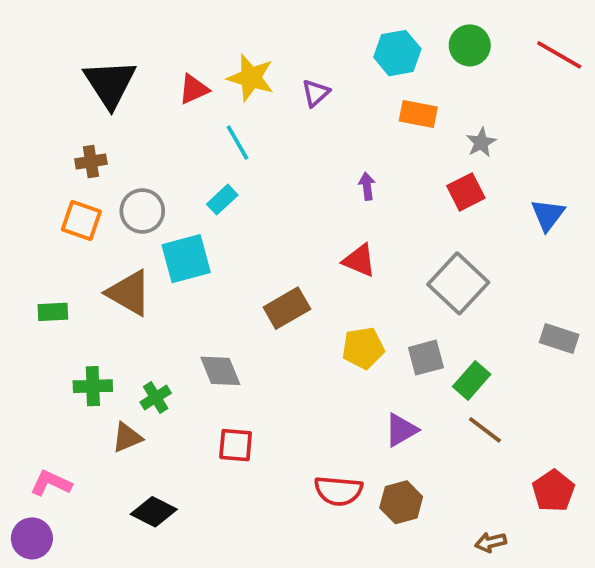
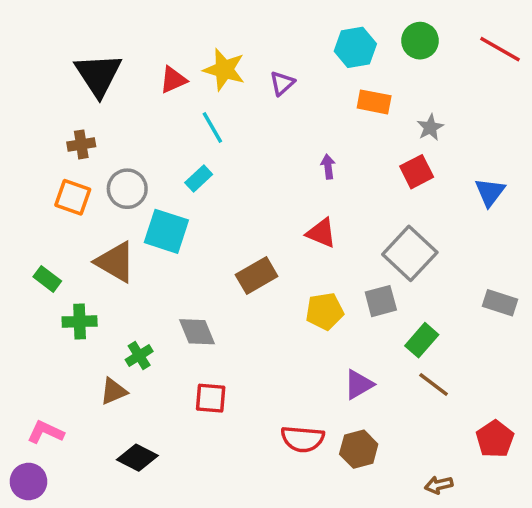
cyan square: (186, 259) -> (166, 231), turned 33
green rectangle: (53, 312) -> (47, 279), turned 40
gray square: (426, 358) -> (381, 301), moved
green cross: (93, 386) -> (80, 321), moved

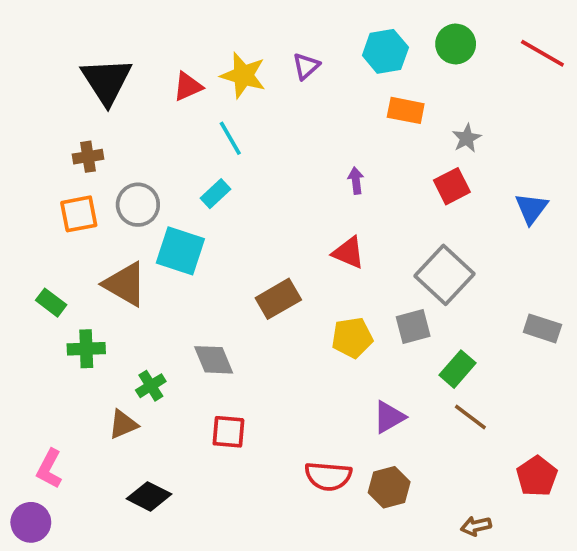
purple triangle: (282, 83) -> (306, 66), moved
orange square: (73, 197) -> (79, 214), turned -30
pink L-shape: (46, 432) -> (49, 469), turned -87

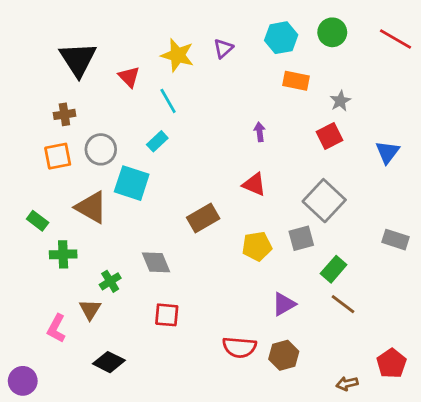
red triangle: (188, 86) -> (129, 77), moved, turned -50
brown triangle: (123, 424) -> (90, 310), turned -35
pink L-shape: (49, 469) -> (56, 328), moved
red pentagon: (537, 476) -> (391, 363), moved

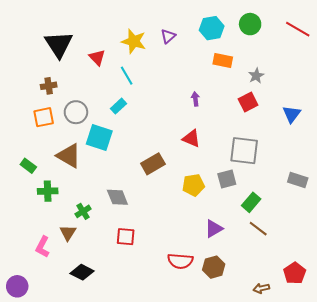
gray square: (324, 201) -> (244, 151), turned -36

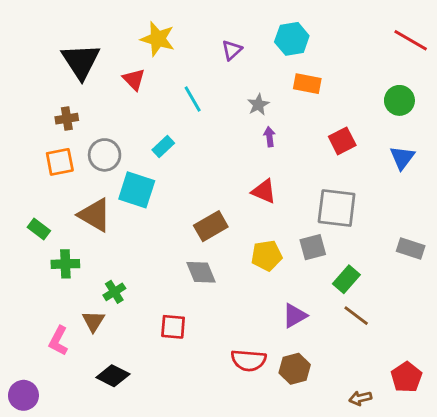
green circle: (250, 24) -> (399, 100), moved
yellow star: (134, 41) -> (158, 39), moved
cyan line: (127, 76) -> (193, 99), moved
gray star: (256, 76) -> (258, 105), moved
gray diamond: (117, 197) -> (201, 272), moved

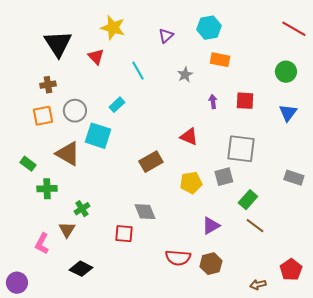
purple arrow: (269, 137) -> (213, 102), moved
red square: (342, 141) -> (245, 101), turned 30
gray diamond: (201, 272) -> (145, 212), moved

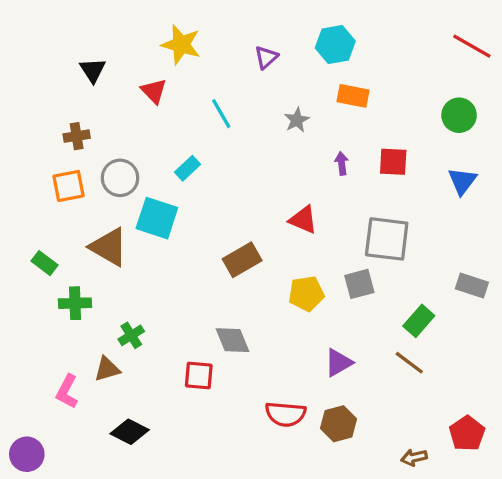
black triangle: (58, 44) -> (93, 70), size x0.6
green rectangle: (248, 200) -> (419, 321), moved
brown triangle: (67, 230) -> (107, 369), turned 42

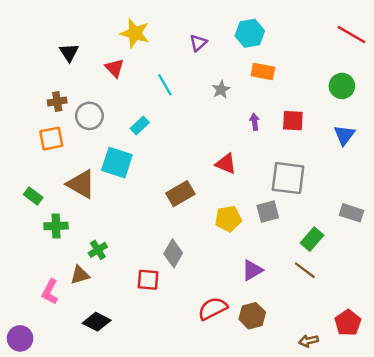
gray circle: (120, 178) -> (89, 116), moved
gray diamond: (232, 340) -> (173, 253), turned 52
red semicircle: (285, 414) -> (213, 308), turned 148

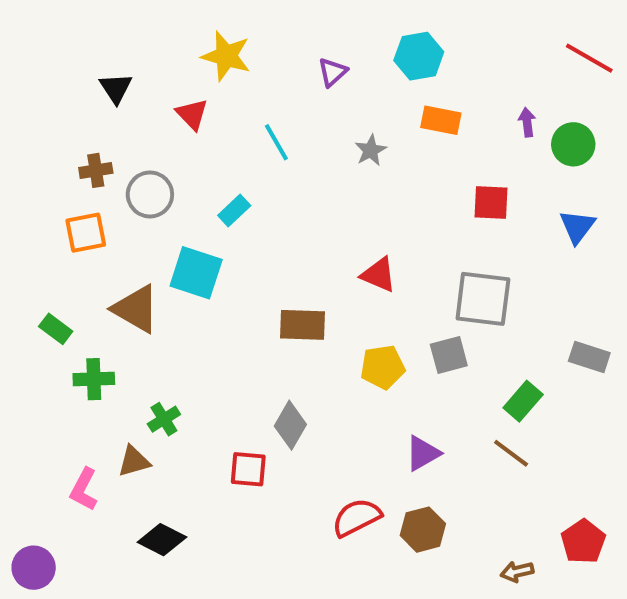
purple arrow: (255, 122) -> (527, 122), moved
brown rectangle: (180, 194) -> (302, 325), turned 32

